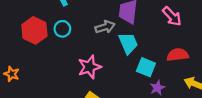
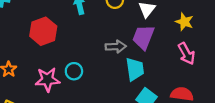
cyan circle: (62, 29) -> (74, 71), moved
pink star: (89, 67) -> (48, 80), moved

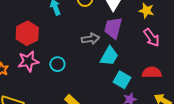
cyan trapezoid: (135, 69) -> (109, 56), turned 45
pink star: (48, 80) -> (28, 61), moved

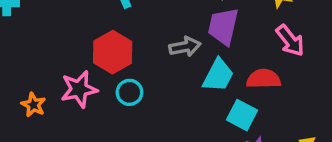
red hexagon: (27, 33) -> (113, 52), moved
red semicircle: (152, 73) -> (264, 79), moved

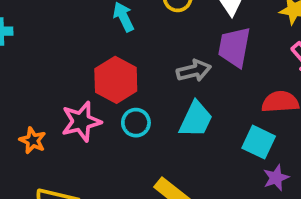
cyan trapezoid: (218, 75) -> (196, 119), moved

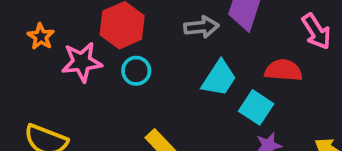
cyan trapezoid: (196, 119) -> (219, 78), moved
orange star: (33, 140) -> (41, 37), moved

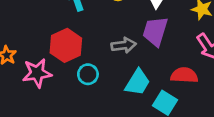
cyan circle: (136, 71) -> (88, 74), moved

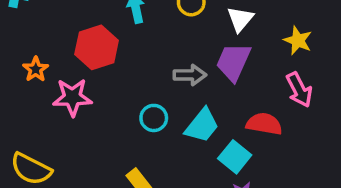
red hexagon: (66, 45) -> (97, 47), moved
cyan circle: (88, 74) -> (154, 118), moved

